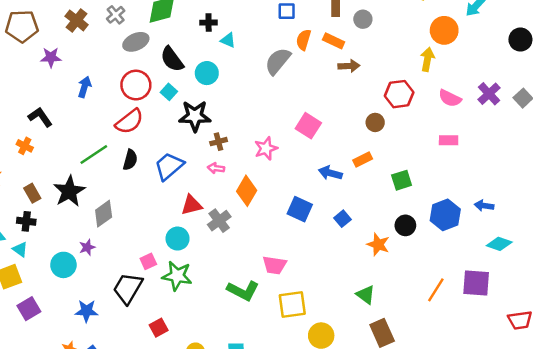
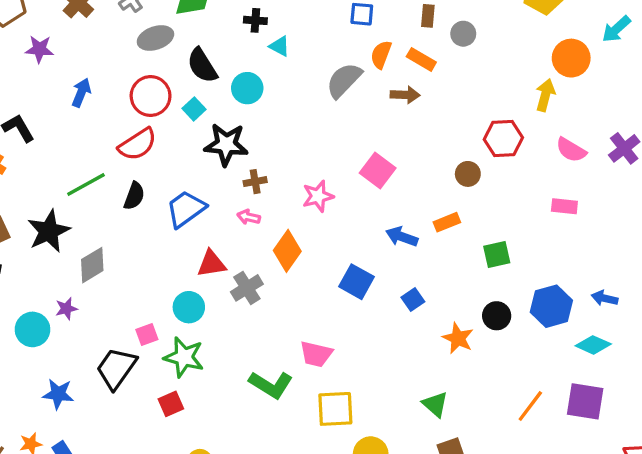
brown arrow: (349, 66) -> (405, 95), moved
cyan diamond: (499, 244) -> (593, 345), moved
red square: (159, 328) -> (171, 404), moved

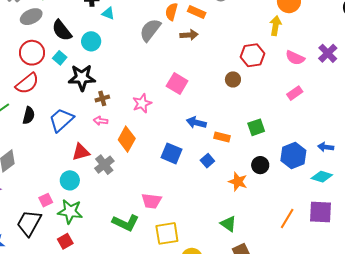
pink rectangle: (564, 206) -> (295, 93), turned -35
orange rectangle: (447, 222) -> (222, 137), moved, turned 42

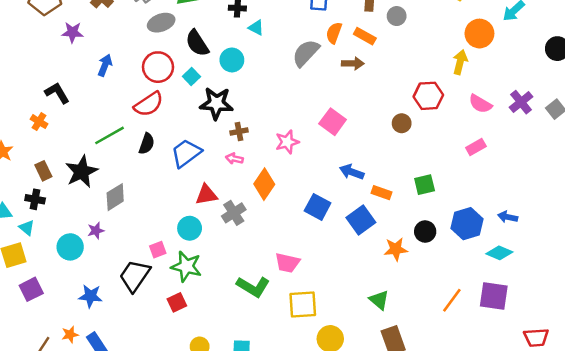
blue square: (207, 161) -> (361, 220), size x1.6
orange star: (238, 182) -> (396, 249), turned -30

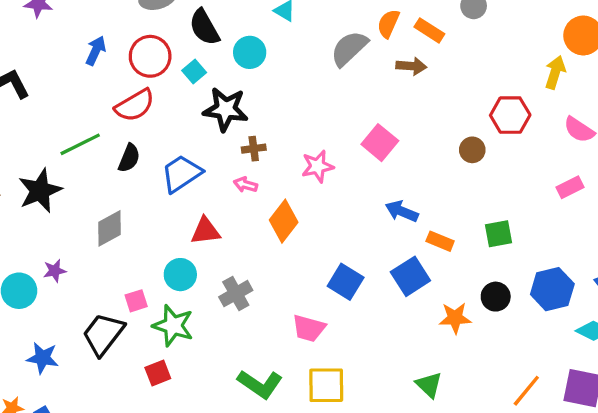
blue arrow: (105, 65) -> (96, 51), moved
gray diamond: (115, 197) -> (109, 228), moved
blue square: (318, 207) -> (346, 282), moved
gray cross: (234, 213) -> (236, 294), moved
green L-shape: (253, 287) -> (260, 384), moved

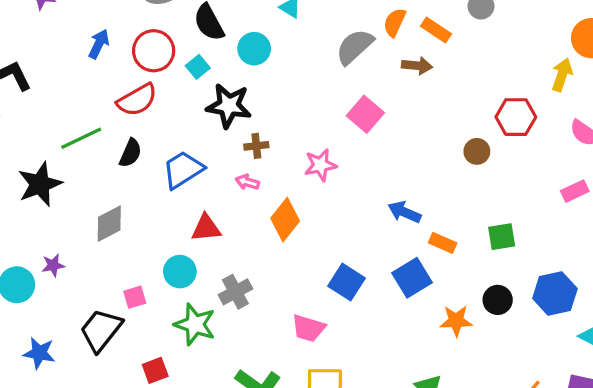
pink square: (380, 143) -> (365, 114), moved
green star: (173, 326) -> (195, 324), moved

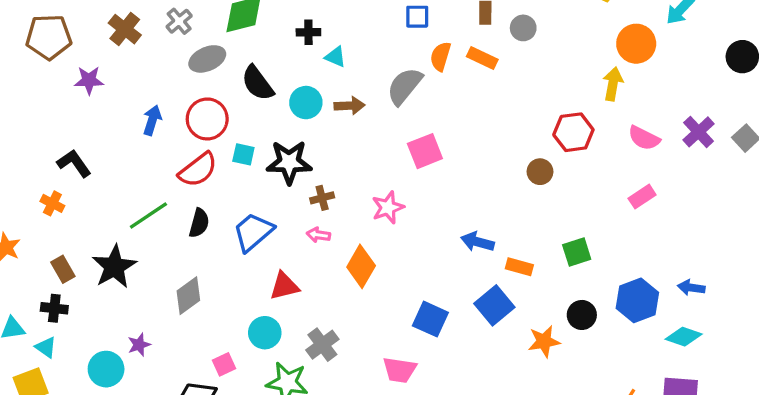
brown arrow: (417, 66) -> (349, 106), moved
cyan square: (198, 67) -> (243, 154), moved, turned -30
pink square: (365, 114) -> (425, 151), turned 36

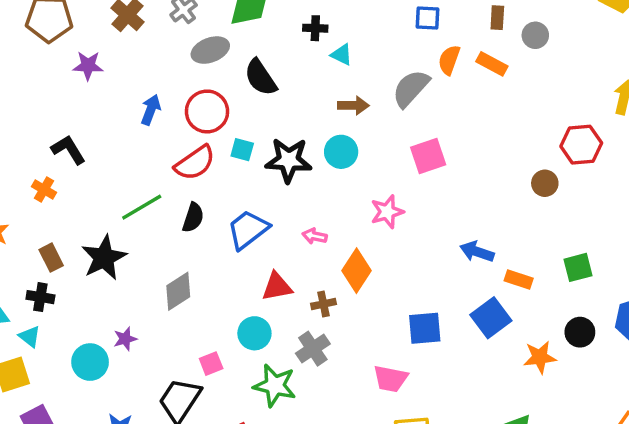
cyan circle: (306, 103) -> (341, 152), moved
brown cross: (322, 198) -> (323, 304), moved
blue square: (430, 319) -> (425, 328), turned -32

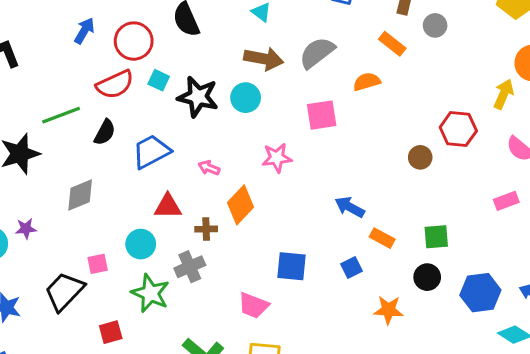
orange semicircle: (449, 60) -> (367, 82), moved, turned 44
brown arrow: (353, 105) -> (264, 59), size x1.4
blue square: (491, 318) -> (352, 267), size x0.6
black circle: (580, 332) -> (427, 277), moved

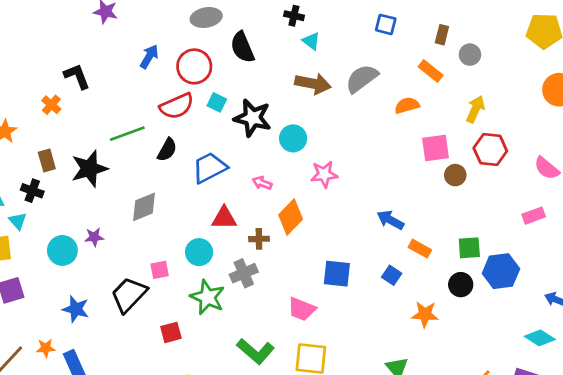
yellow arrow: (504, 94) -> (475, 109), moved
cyan circle: (246, 98) -> (293, 138), moved
pink square: (322, 115) -> (436, 148), moved
blue square: (352, 267) -> (392, 275), turned -30
blue hexagon: (480, 293) -> (501, 271), moved

